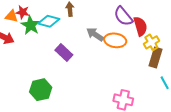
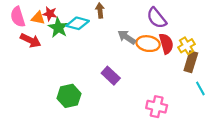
red semicircle: (140, 26) -> (166, 44), moved
purple rectangle: (64, 52) -> (111, 76), moved

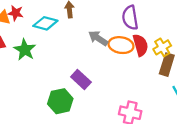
purple semicircle: (157, 18) -> (130, 18), turned 30
green star: (58, 28) -> (25, 50), moved
green hexagon: (69, 96) -> (60, 101), moved

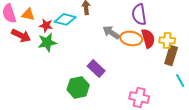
red star: (16, 13) -> (46, 25), moved
yellow cross: (162, 47) -> (167, 40), turned 35
green star: (25, 50) -> (47, 42), turned 30

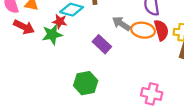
red star: (46, 25) -> (60, 21), moved
purple rectangle: (96, 68) -> (102, 44), moved

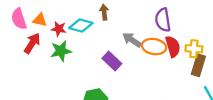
red star: (60, 21) -> (59, 29), moved
red arrow: (24, 27) -> (32, 43), turned -84

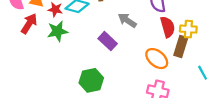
orange ellipse: (154, 47) -> (157, 59), moved, turned 30
brown rectangle: (198, 65) -> (181, 47), moved

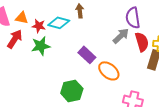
gray arrow: (127, 20) -> (121, 36), moved, turned 102
orange ellipse: (157, 59) -> (109, 71), moved

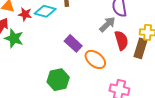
red semicircle: (142, 42) -> (121, 40), moved
green star: (41, 46) -> (14, 38), moved, turned 30

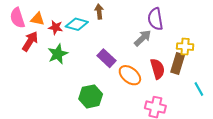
green star: (14, 38) -> (58, 54), moved, turned 30
red semicircle: (121, 40) -> (157, 69), moved

